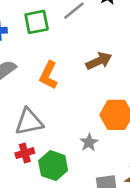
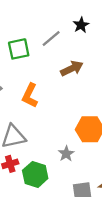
brown arrow: (99, 61) -> (72, 68), moved

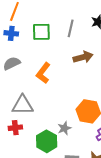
gray line: (51, 39) -> (71, 28), turned -48
green hexagon: (35, 174) -> (47, 141), moved

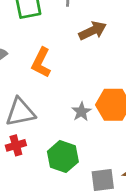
gray star: (64, 128) -> (81, 112), moved

